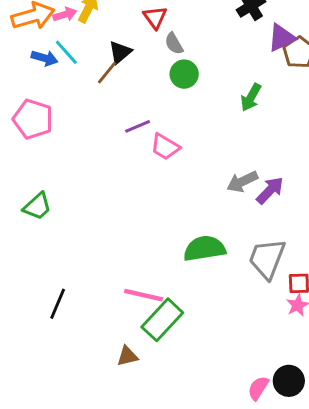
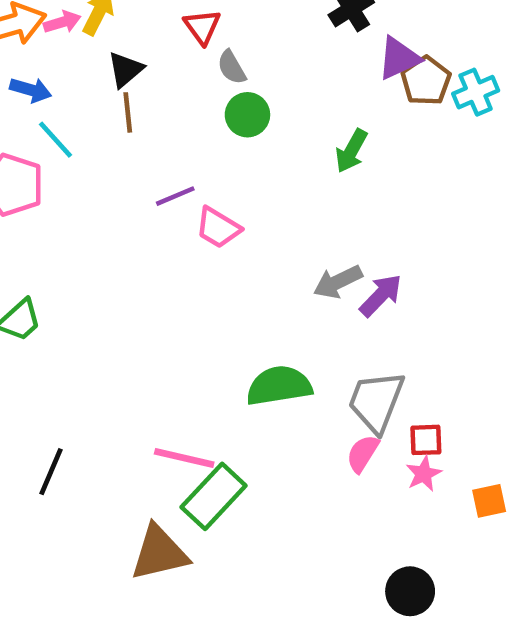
cyan line: (66, 52) -> (55, 140), moved
black triangle: (120, 52) -> (125, 70), moved
brown line: (107, 73) -> (128, 112), turned -45
brown triangle: (127, 356) -> (159, 553), size x1.8
pink semicircle: (258, 388) -> (363, 453), moved

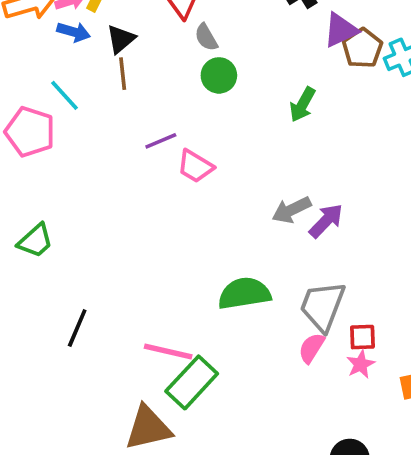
blue arrow: (31, 90) -> (74, 32), moved
black line: (51, 472) -> (77, 328), moved

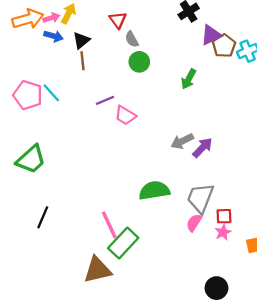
cyan line: (64, 95) -> (51, 93), moved
green trapezoid: (35, 241) -> (31, 159), size x1.4
black line: (77, 328) -> (43, 217), moved
pink line: (168, 352) -> (109, 225), turned 52

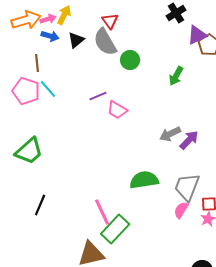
gray semicircle: (132, 39) -> (105, 42), moved, size x1.8
brown line: (82, 61) -> (37, 63), moved

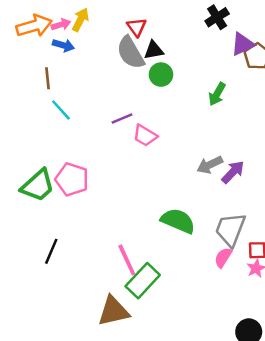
black triangle: (76, 40) -> (154, 50), moved, turned 30
pink pentagon: (26, 91) -> (72, 179), moved
green semicircle: (144, 180) -> (178, 221), turned 32

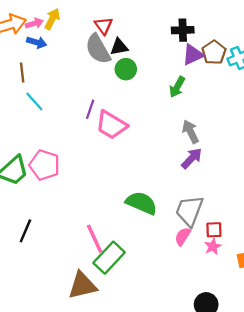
black cross: (217, 17) -> (183, 30), moved, turned 30
purple triangle: (243, 44) -> (193, 55), moved
purple line: (122, 118) -> (90, 109), turned -48
pink trapezoid: (145, 136) -> (111, 125), size x1.4
gray arrow: (210, 165) -> (191, 132), moved, turned 90

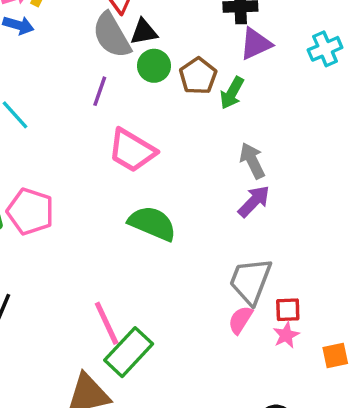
brown pentagon: (214, 52) -> (198, 76), moved
purple line: (90, 109) -> (100, 91), moved
green semicircle: (141, 203) -> (152, 223), moved

